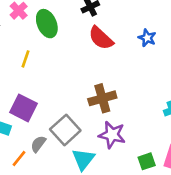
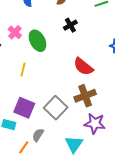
red semicircle: (101, 38) -> (83, 67), moved
gray square: (65, 130) -> (56, 108), moved

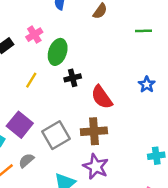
black cross: (70, 25) -> (73, 78), moved
green ellipse: (38, 41) -> (58, 52), turned 30

